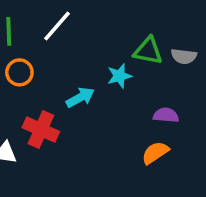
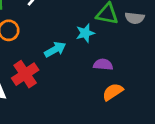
purple semicircle: (166, 115) -> (103, 65), moved
red cross: (41, 130) -> (25, 74), turned 32

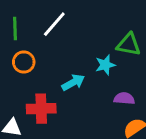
red cross: (25, 74) -> (41, 109), turned 32

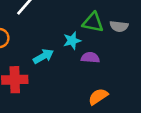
purple semicircle: (124, 98) -> (90, 58), moved

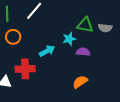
orange semicircle: (98, 97) -> (80, 82), moved

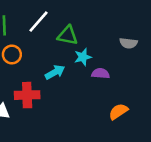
green triangle: (85, 25) -> (68, 35), moved
orange semicircle: (80, 82) -> (118, 111), moved

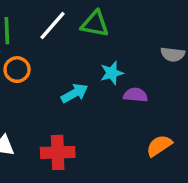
green triangle: (68, 35) -> (95, 24), moved
red cross: (27, 95) -> (58, 152), moved

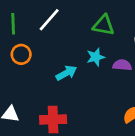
green triangle: (95, 24) -> (104, 25), moved
purple semicircle: (135, 95) -> (122, 65), moved

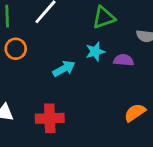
green triangle: (104, 25) -> (104, 18), turned -30

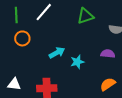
cyan star: (95, 52) -> (77, 62), moved
purple semicircle: (124, 60) -> (108, 54), moved

